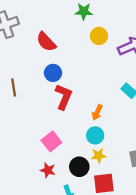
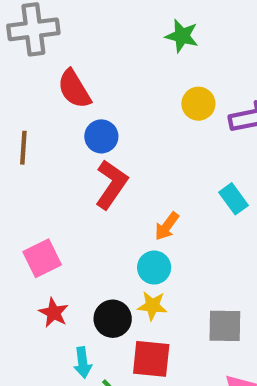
yellow circle: (99, 36) -> (198, 104), moved
red semicircle: (46, 42) -> (74, 89), moved
pink square: (51, 141) -> (42, 258), moved

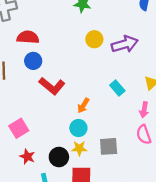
red semicircle: (74, 89) -> (28, 37), turned 130
blue circle: (101, 136) -> (33, 61), moved
red L-shape: (111, 184) -> (52, 86), turned 100
gray square: (225, 326) -> (109, 146), moved

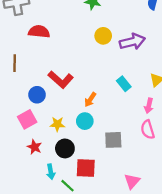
blue circle: (33, 61) -> (37, 95), moved
yellow star: (79, 148) -> (57, 124), moved

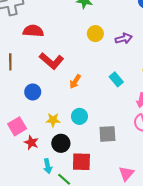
purple arrow: (132, 42) -> (124, 39), size x0.7
red L-shape: (61, 80) -> (51, 61), moved
orange arrow: (90, 100) -> (75, 82), moved
pink square: (27, 119) -> (17, 126), moved

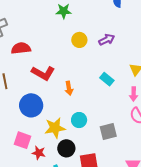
orange arrow: (75, 82) -> (69, 88), turned -32
blue circle: (33, 92) -> (31, 105), size x1.5
yellow star: (53, 120) -> (55, 128), size x1.5
pink square: (17, 126) -> (23, 140), turned -30

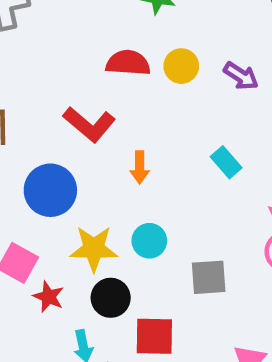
purple arrow: (107, 40) -> (241, 76), turned 49
red semicircle: (21, 48) -> (128, 63), moved

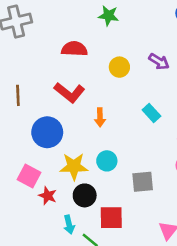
red semicircle: (128, 63) -> (74, 49), moved
yellow circle: (181, 66) -> (119, 67), moved

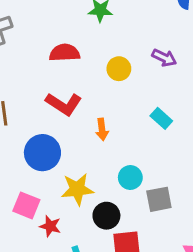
cyan circle: (107, 161) -> (130, 177), moved
black circle: (85, 195) -> (106, 216), moved

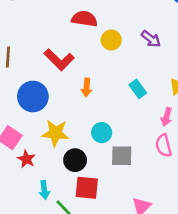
red semicircle: (65, 53) -> (84, 19), moved

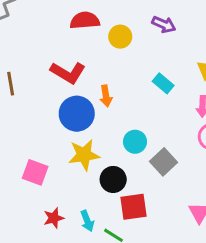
blue circle: (33, 96) -> (77, 114), moved
gray square: (122, 156) -> (164, 162), turned -30
red star: (26, 159) -> (54, 218), moved, turned -30

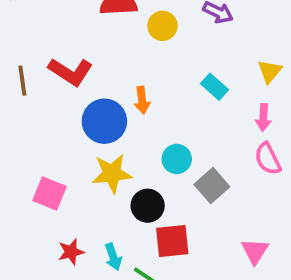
red L-shape: (68, 73) -> (71, 72), moved

